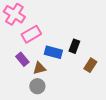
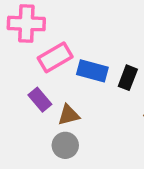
pink cross: (14, 14) -> (26, 24), turned -30
blue rectangle: (53, 52) -> (92, 71), moved

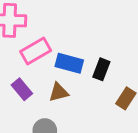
brown triangle: (69, 115) -> (59, 92), moved

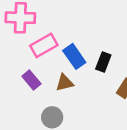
blue rectangle: (69, 63) -> (74, 56), turned 40

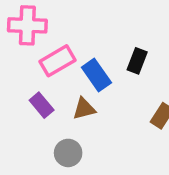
black rectangle: (103, 62) -> (137, 61), moved

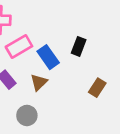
brown triangle: (84, 109) -> (39, 82), turned -30

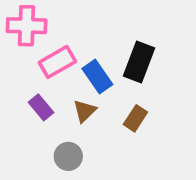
black rectangle: (79, 46) -> (139, 62), size x1.5
brown rectangle: (97, 88) -> (135, 118), moved

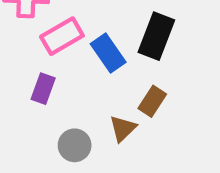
purple rectangle: (41, 107) -> (43, 89), turned 60
brown triangle: (85, 111) -> (123, 129), moved

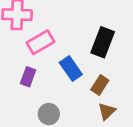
blue rectangle: (108, 53) -> (71, 68), moved
brown triangle: (123, 129) -> (107, 111), moved

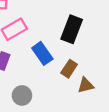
brown triangle: (107, 111) -> (86, 85), moved, turned 30

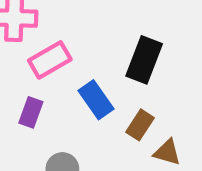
brown triangle: (86, 85) -> (167, 152), turned 30

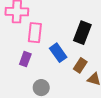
pink rectangle: (50, 60) -> (35, 33), turned -54

